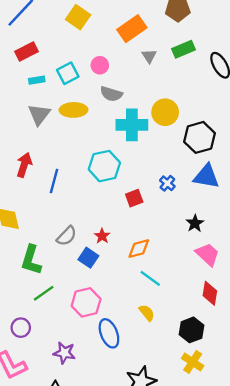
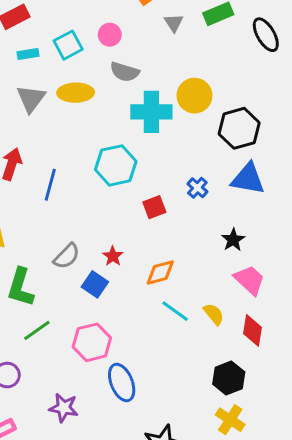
yellow semicircle: (147, 313) -> (214, 314), moved

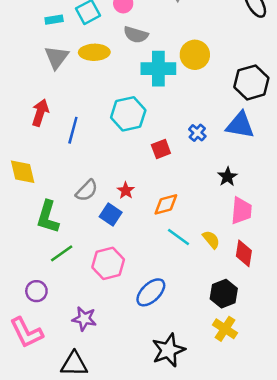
black hexagon: (239, 128) -> (251, 82), moved
pink trapezoid: (249, 280) -> (241, 211), turned 52
blue ellipse: (122, 382) -> (151, 292), moved, turned 68

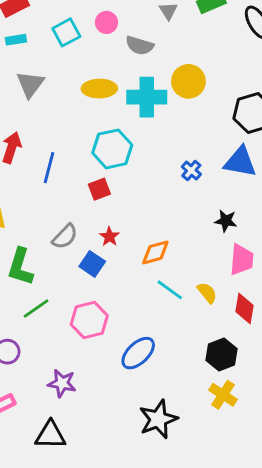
cyan rectangle: (54, 20) -> (16, 40), moved
gray semicircle: (136, 35) -> (140, 45), moved
yellow ellipse: (94, 52) -> (99, 89), moved
red square: (161, 149) -> (99, 189), moved
black star: (228, 177) -> (226, 221), turned -30

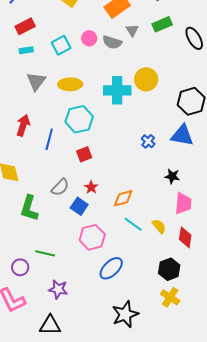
gray semicircle: (140, 45) -> (112, 42), moved
yellow ellipse: (99, 89) -> (70, 84), moved
cyan hexagon: (112, 149) -> (79, 119), moved
green line: (36, 308) -> (45, 253), moved, turned 48
pink hexagon: (89, 320) -> (92, 237), moved

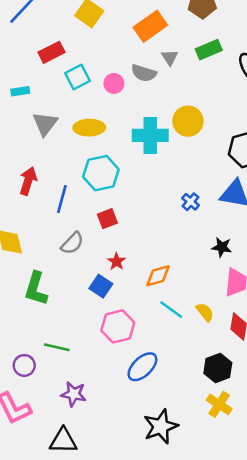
red rectangle: (25, 26) -> (52, 52), moved
pink circle: (89, 38) -> (114, 83), moved
cyan rectangle: (26, 50) -> (20, 91), moved
gray semicircle: (60, 187) -> (72, 243), moved

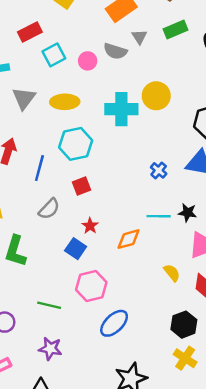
cyan line: (171, 310) -> (159, 216), moved, turned -35
green line: (57, 347) -> (49, 305), moved

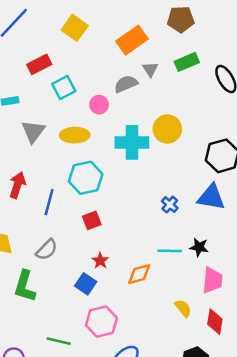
gray semicircle: (115, 51) -> (126, 84), turned 140
pink circle: (88, 61) -> (99, 105), moved
gray semicircle: (49, 209) -> (47, 250), moved

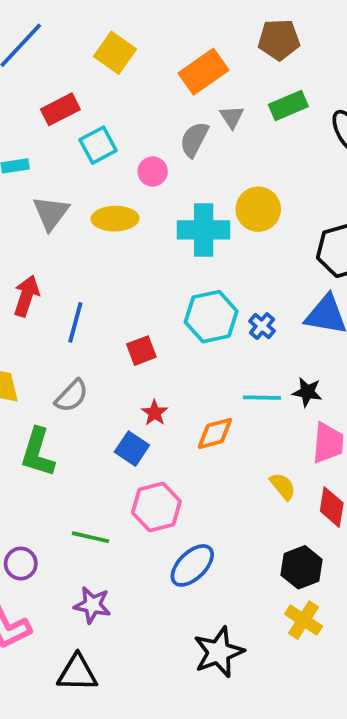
gray semicircle: (126, 84) -> (194, 139), turned -40
cyan hexagon: (86, 178) -> (211, 317), moved

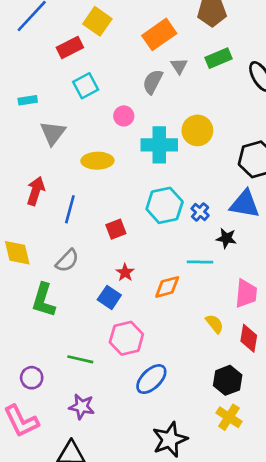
red rectangle: (60, 109) -> (70, 48), moved
pink circle: (153, 172) -> (124, 116), moved
yellow ellipse: (115, 219) -> (97, 161), moved
black star: (307, 392) -> (226, 238), moved

